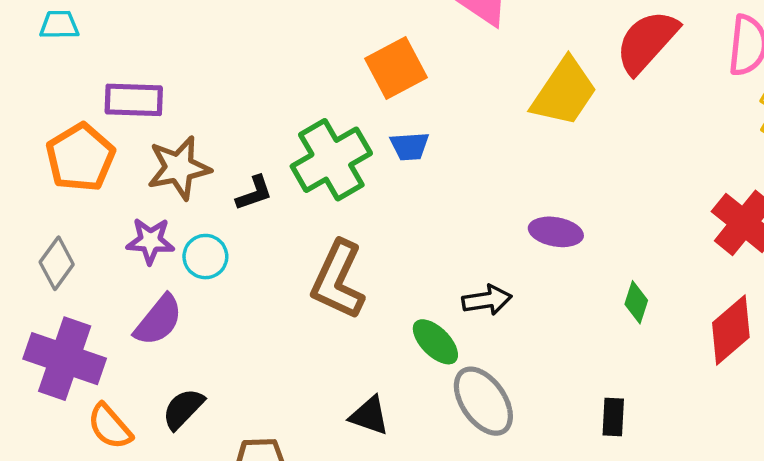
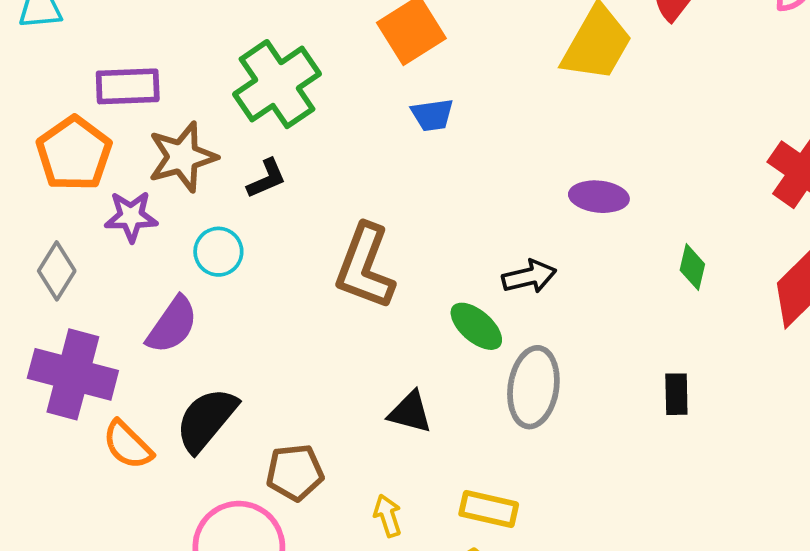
green cross: (331, 160) -> (277, 84), moved
purple star: (150, 241) -> (131, 216), moved
gray ellipse: (483, 401) -> (533, 387), turned 48
black semicircle: (183, 409) -> (206, 420), size x1.4

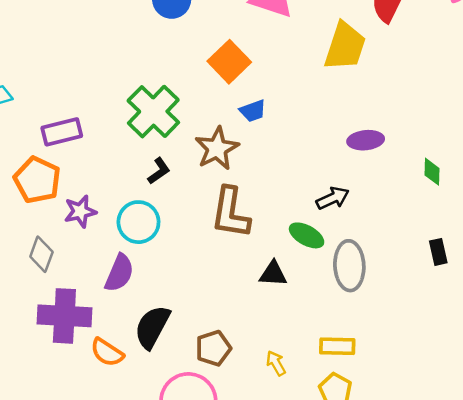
brown star: (182, 157) -> (217, 148), moved
cyan circle: (218, 252) -> (138, 222), size x1.4
black triangle: (410, 412) -> (273, 274), moved

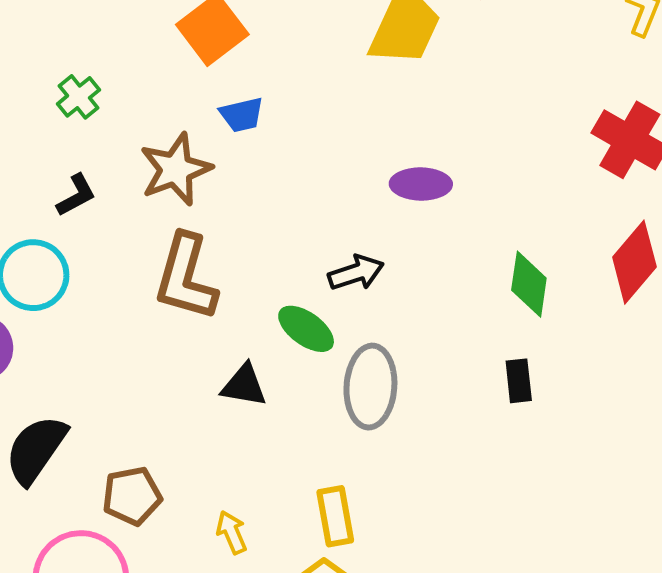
green cross: (153, 112) -> (78, 97), size x0.5
green diamond: (432, 172) -> (529, 284), moved, size x1.4
yellow rectangle: (337, 346) -> (335, 516), turned 72

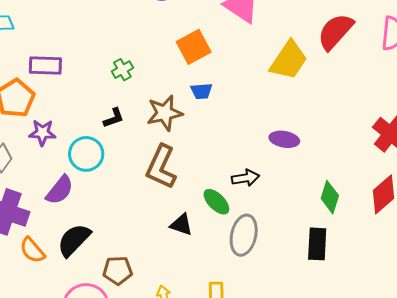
black rectangle: (519, 381) -> (317, 244), size x1.5

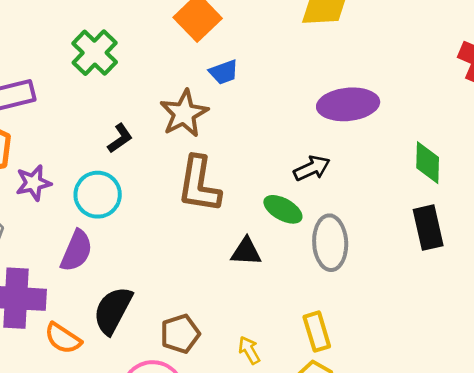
green cross: (122, 70) -> (95, 53), moved, size x1.6
purple ellipse: (284, 139) -> (348, 104), size x1.5

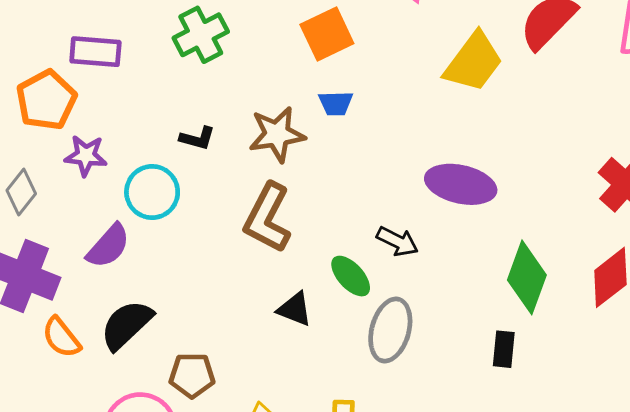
black L-shape: (120, 138) -> (197, 138), turned 32
green diamond: (428, 163) -> (527, 277), size x1.4
black arrow: (312, 168) -> (397, 241), turned 33
black rectangle: (428, 228) -> (504, 349), size x0.7

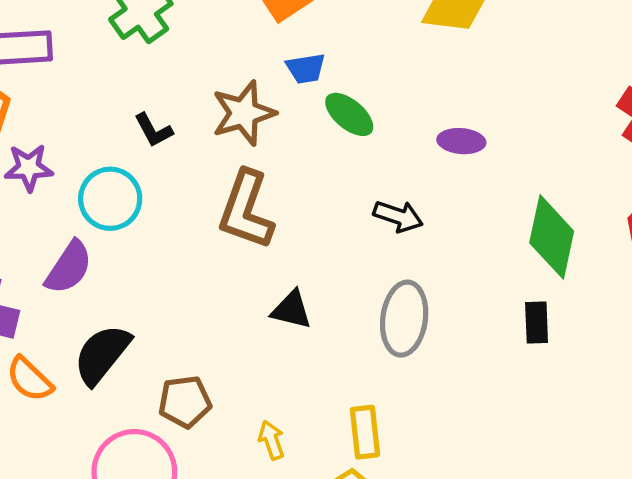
black L-shape: (197, 138) -> (153, 130), turned 54
purple ellipse: (461, 184) -> (461, 141), size x0.6
green ellipse: (351, 276) -> (349, 114), moved

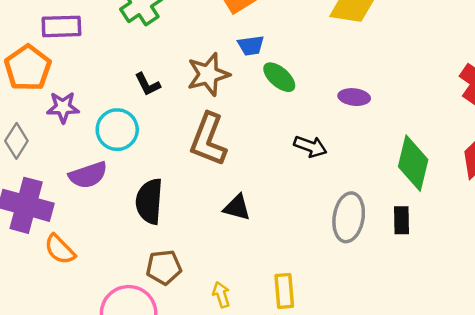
purple semicircle: (69, 267) -> (88, 175), turned 36
gray ellipse: (404, 319) -> (349, 217), moved
black semicircle: (102, 354) -> (149, 201), moved, turned -36

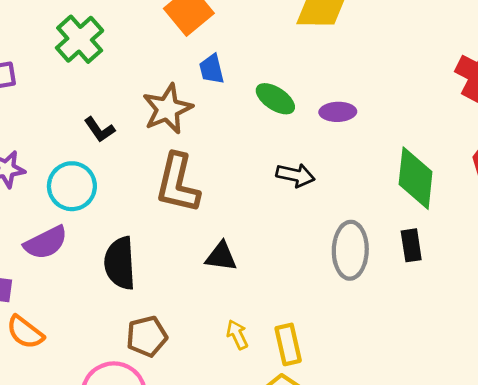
blue trapezoid: (251, 45) -> (212, 69), turned 92
green ellipse: (279, 77) -> (275, 99), moved
yellow arrow: (221, 295) -> (237, 335), moved

